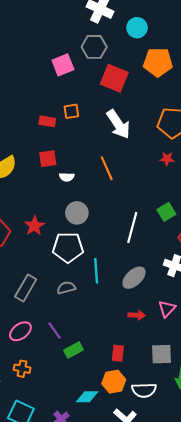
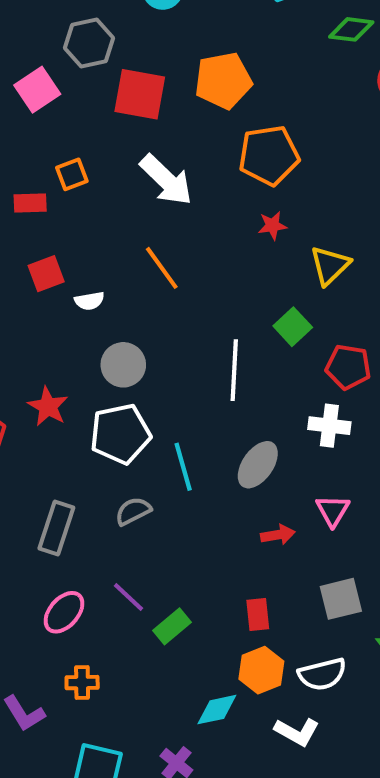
orange pentagon: (158, 62) -> (223, 81), moved

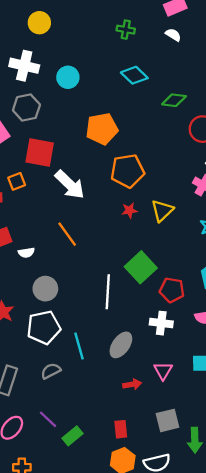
red square: (140, 94) -> (40, 153), moved
yellow triangle: (330, 265) -> (162, 211), moved
green square: (293, 327) -> (141, 267), size x1.5

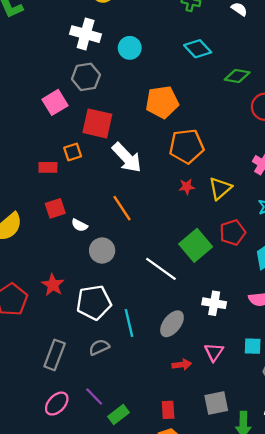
white semicircle: (26, 253) -> (79, 225), turned 35
gray circle: (45, 289) -> (102, 250), moved
red pentagon: (172, 290) -> (233, 232), moved, turned -30
white line: (108, 292) -> (161, 269), turned -60

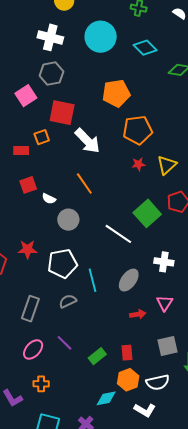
cyan circle: (130, 48) -> (101, 37), moved, size x1.6
red star: (53, 285) -> (28, 249), turned -30
green rectangle: (118, 415) -> (97, 356), moved

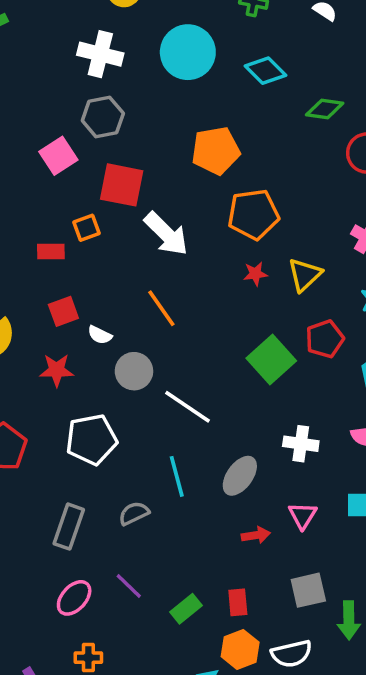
white line: (118, 234) -> (187, 407), moved
red star: (28, 249) -> (57, 370), moved
white pentagon: (62, 264) -> (91, 440), moved

